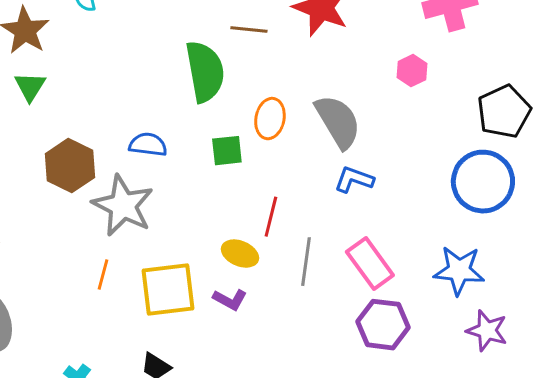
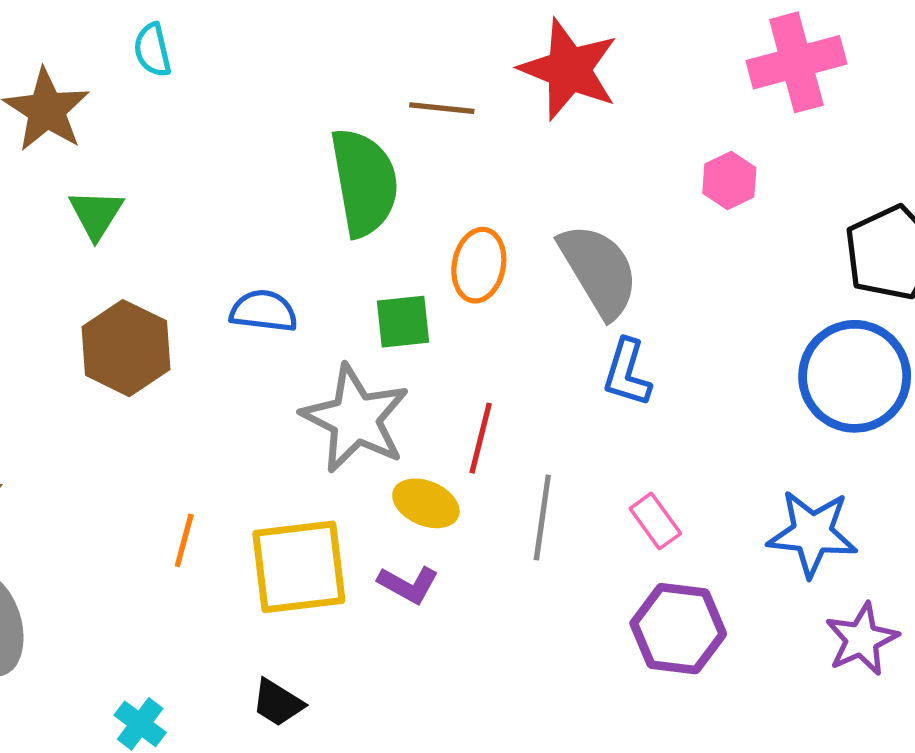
green triangle: (30, 87) -> (96, 214), moved
blue L-shape: (354, 180) -> (627, 373), turned -93
gray star: (123, 206) -> (355, 419), moved
pink rectangle: (370, 264) -> (655, 521), size x0.6
purple star: (487, 331) -> (862, 639), turned 30

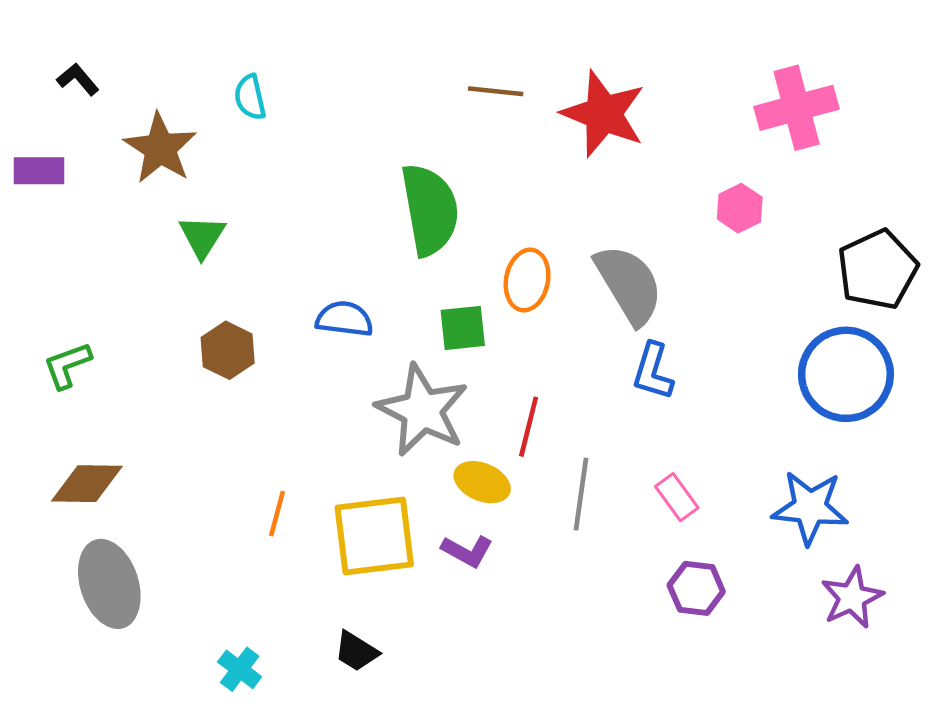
brown line: (442, 108) -> (496, 91), moved
brown hexagon: (126, 348) -> (228, 350), size x0.7
purple hexagon: (678, 629) -> (696, 588), size x0.7

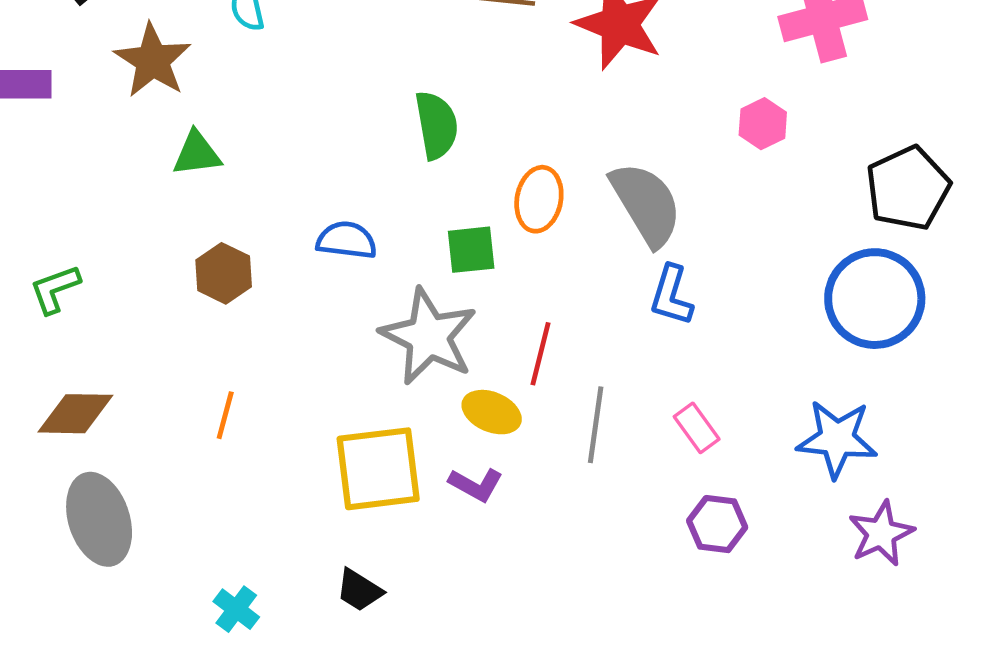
green semicircle: (430, 210) -> (436, 125), size x0.7
green triangle: (202, 237) -> (197, 154), turned 51
orange line: (277, 514) -> (225, 415), moved

